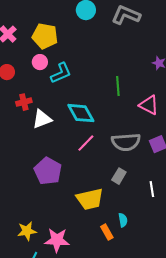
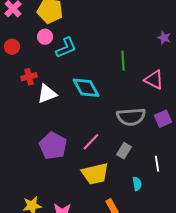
pink line: (86, 143) -> (91, 142), moved
cyan semicircle: (123, 220) -> (137, 184), moved

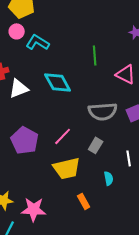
cyan L-shape: (66, 48) -> (38, 42), turned -125

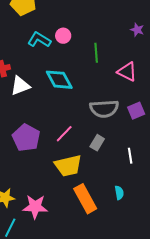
pink circle: (17, 31) -> (63, 36), moved
cyan semicircle: (109, 178) -> (119, 193), moved
orange rectangle: (84, 201) -> (85, 199), size x1.8

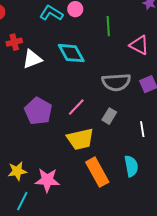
cyan semicircle: (119, 193) -> (131, 166), size x1.5

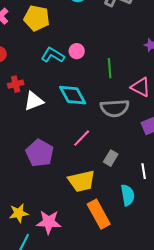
gray semicircle: (116, 82) -> (115, 108), moved
pink line: (76, 107) -> (82, 138), moved
cyan semicircle: (131, 166) -> (128, 195), moved

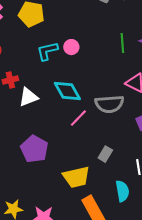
cyan L-shape: (53, 55) -> (47, 51), turned -45
green line: (110, 68) -> (122, 43), moved
pink line: (82, 138) -> (78, 118), moved

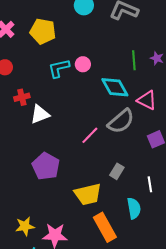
cyan diamond: (67, 91) -> (115, 87), moved
gray semicircle: (109, 104) -> (121, 121), turned -36

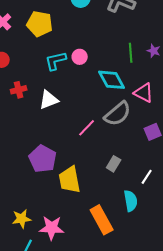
white triangle: (40, 114) -> (49, 100), moved
white line: (150, 184) -> (147, 177), turned 42
yellow trapezoid: (88, 194) -> (70, 180), moved, turned 92

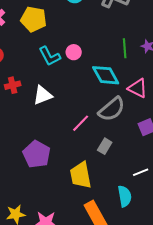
cyan L-shape: (56, 61) -> (50, 56), turned -105
gray rectangle: (114, 164) -> (105, 146), moved
white line: (147, 177) -> (141, 172), turned 35
yellow trapezoid: (70, 180) -> (81, 175), moved

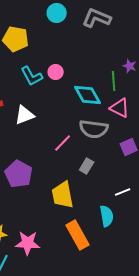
green line: (125, 48) -> (114, 81), moved
gray semicircle: (112, 109) -> (94, 129), turned 48

